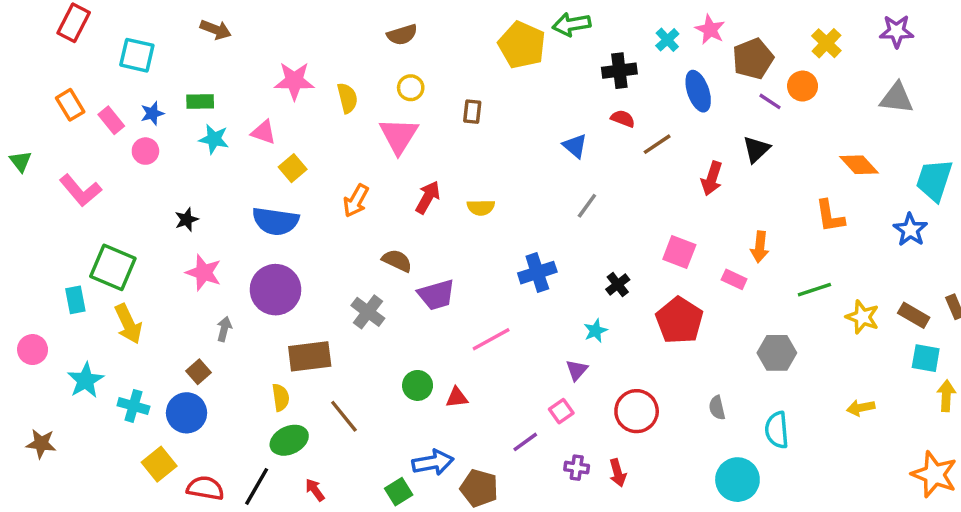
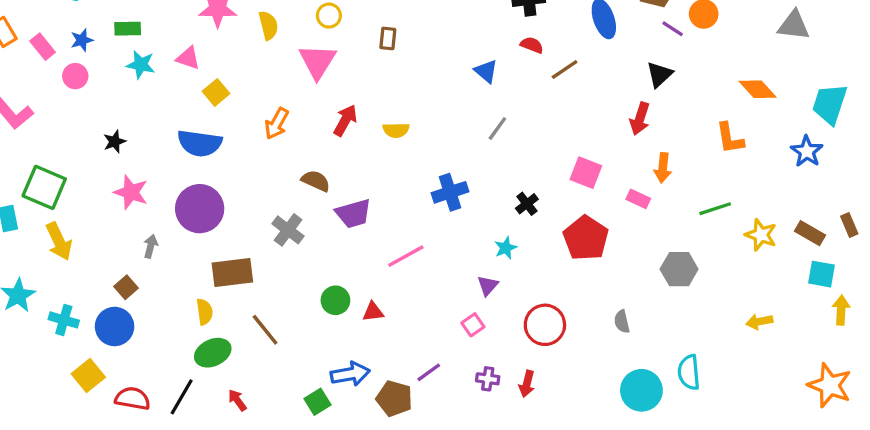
red arrow: (712, 178) -> (640, 119), moved
cyan semicircle: (777, 430) -> (689, 372), moved
purple line: (525, 442) -> (429, 372), moved
red arrow: (618, 473) -> (527, 384), turned 30

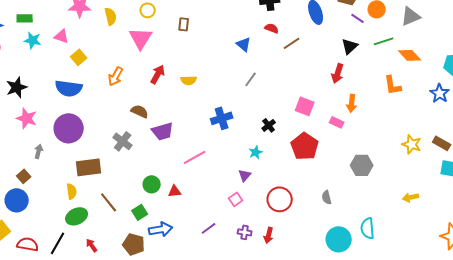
gray triangle: (794, 25) -> (411, 16), moved, turned -30
black star: (115, 142) -> (17, 87), size x1.5
green line: (715, 209) -> (384, 41), moved
brown pentagon: (394, 398) -> (134, 244), moved
green square: (317, 402) -> (140, 212), moved

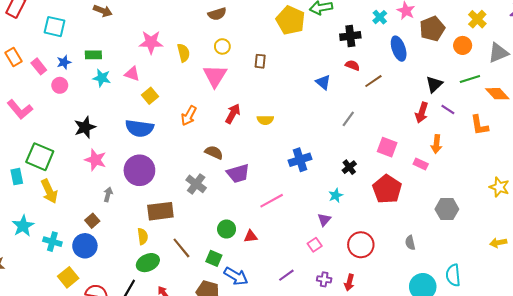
purple line: (358, 18) -> (448, 109), moved
gray line: (251, 79) -> (348, 119), moved
green square: (140, 212) -> (214, 258), turned -35
blue arrow: (161, 229) -> (236, 276), turned 40

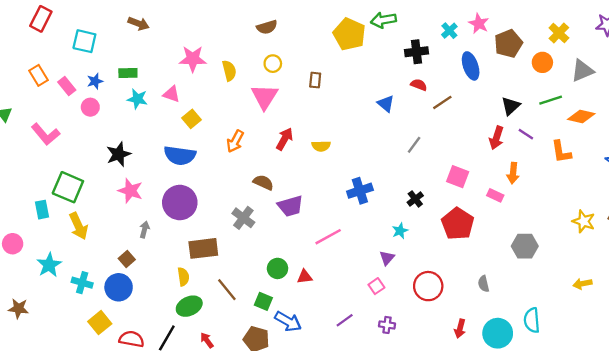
orange diamond: (497, 94) -> (581, 117), turned -35
red arrow: (349, 283) -> (460, 328), moved

